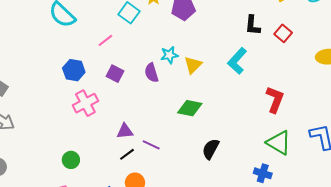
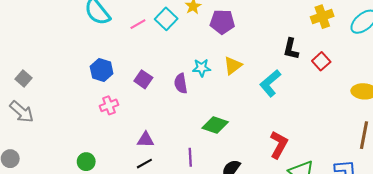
pink line: (105, 40) -> (138, 24), moved
yellow triangle: (193, 65) -> (233, 66), moved
red L-shape: (275, 99) -> (279, 145), moved
pink cross: (85, 103) -> (109, 105), size x0.7
purple line: (151, 145) -> (190, 157), moved, turned 54

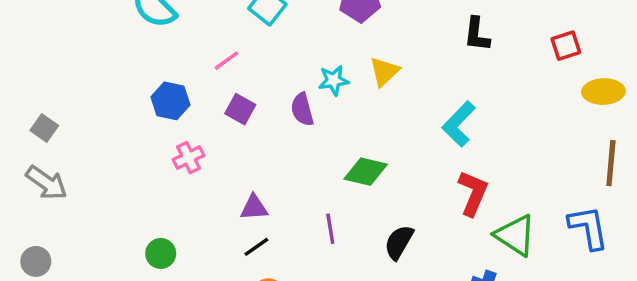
pink line: (138, 24) -> (227, 61), moved
red square: (321, 61) -> (566, 46), moved, turned 30
cyan L-shape: (270, 83) -> (459, 124), moved

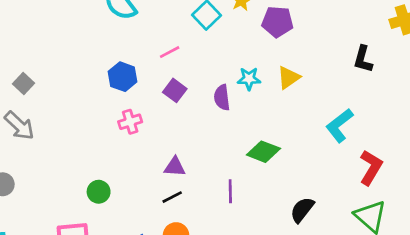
red L-shape: (473, 193) -> (371, 167), moved
black semicircle: (399, 242) -> (302, 210), moved

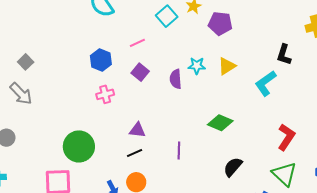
cyan L-shape: (339, 125) -> (266, 83), moved
green diamond: (263, 152) -> (220, 123), moved
green circle: (99, 192) -> (79, 146), size x1.8

